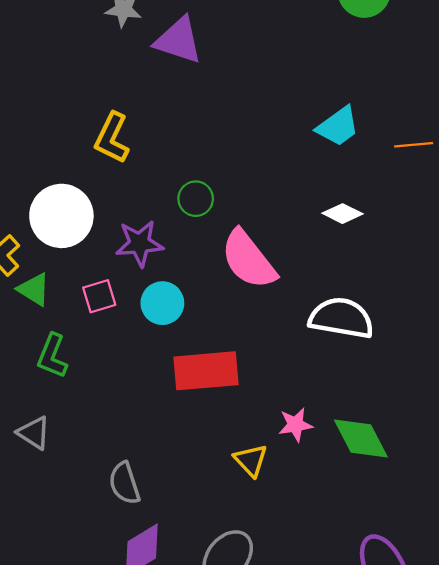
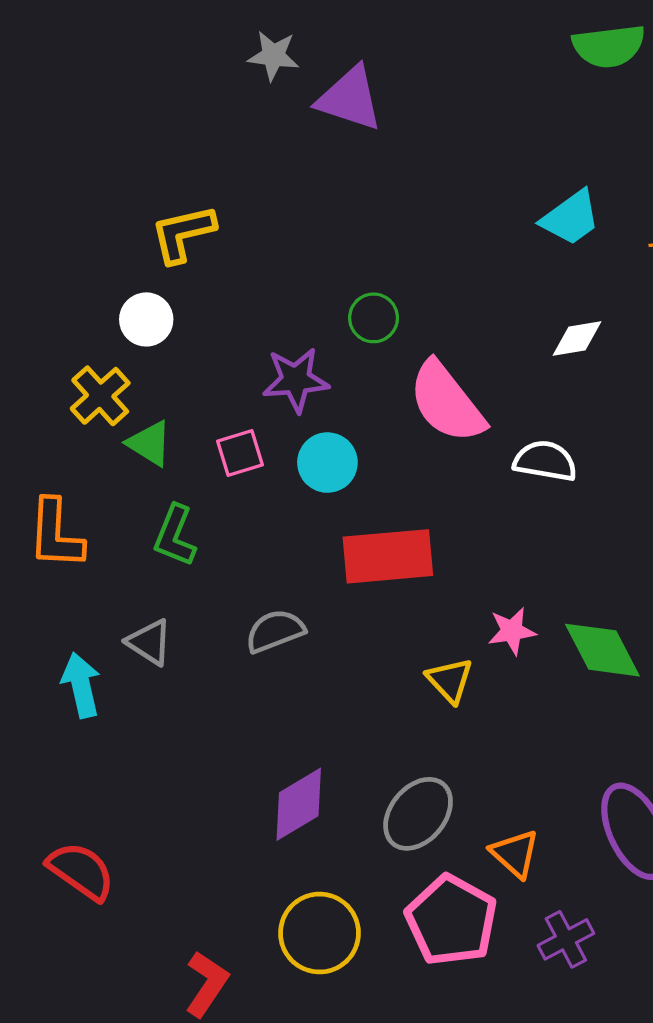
yellow L-shape: (112, 138) -> (183, 234), moved, turned 51
white diamond: (343, 214) -> (577, 339), turned -36
white circle: (61, 216) -> (146, 319), moved, size x0.6
white semicircle: (341, 318) -> (545, 461), moved, size x0.7
gray semicircle: (125, 483) -> (275, 631), moved, turned 87

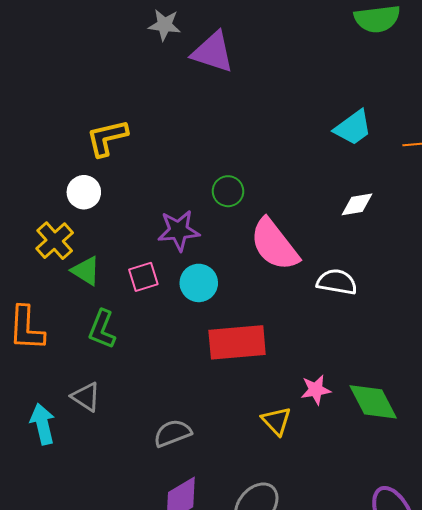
gray semicircle: (275, 631) -> (173, 433), moved

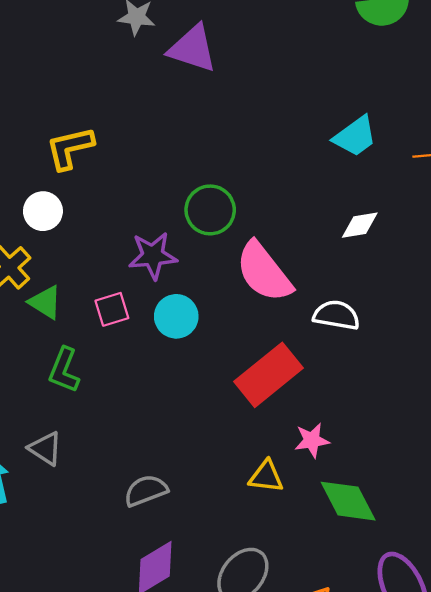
green circle: (228, 191) -> (210, 210), size x1.4
red rectangle: (237, 342) -> (269, 375), moved, turned -34
green diamond: (373, 402) -> (348, 501), moved
yellow triangle: (276, 421) -> (266, 477), turned -40

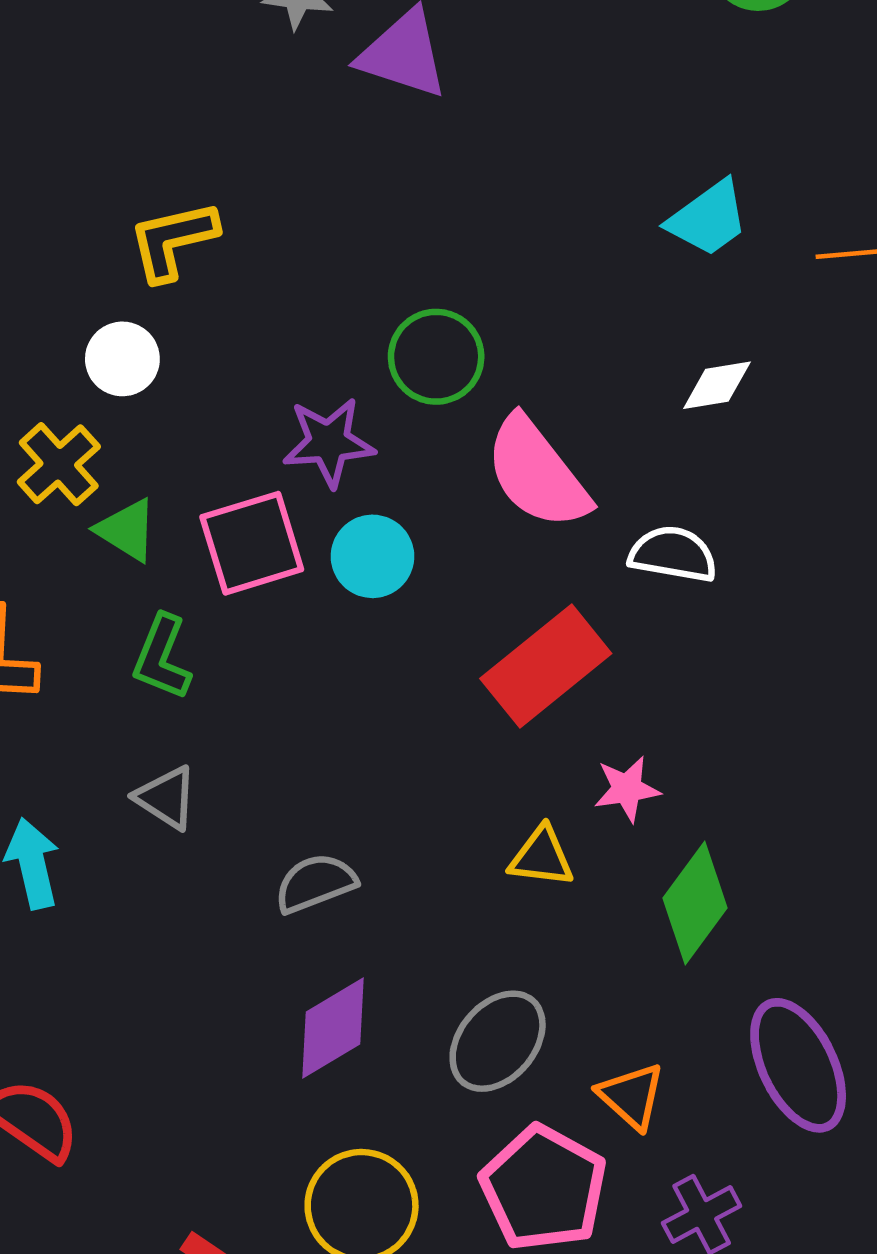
pink square: (112, 309) -> (252, 543), size x1.6
gray triangle: (45, 448) -> (166, 798), moved
green diamond: (348, 501) -> (695, 903), turned 64

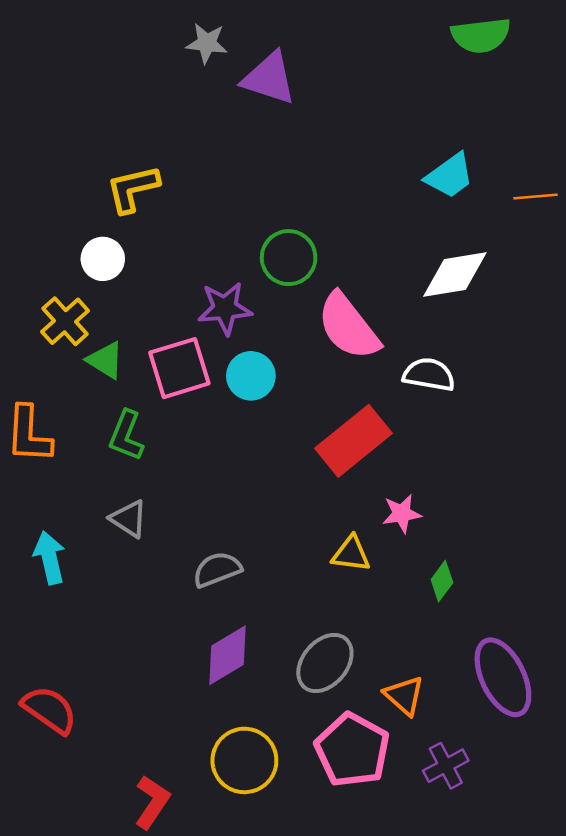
white diamond: (717, 385) -> (455, 274), size x1.6
green diamond: (695, 903) -> (442, 581), size x0.6

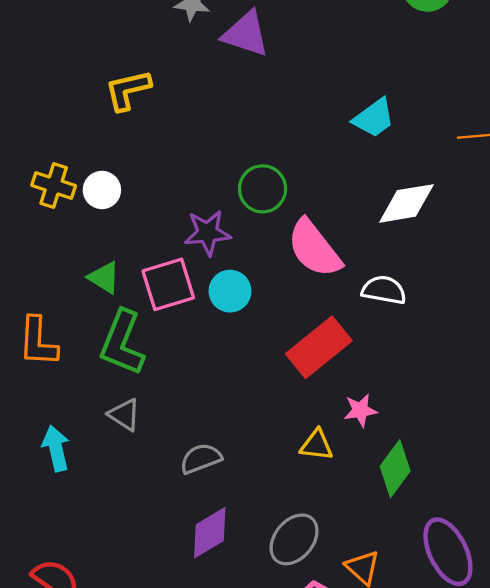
cyan trapezoid: (450, 176) -> (374, 118), moved
yellow L-shape: (133, 189) -> (128, 90), moved
yellow cross: (65, 321) -> (54, 185), moved, turned -30
green L-shape: (126, 436) -> (122, 343), size x1.5
green diamond: (442, 581) -> (395, 469), size x1.6

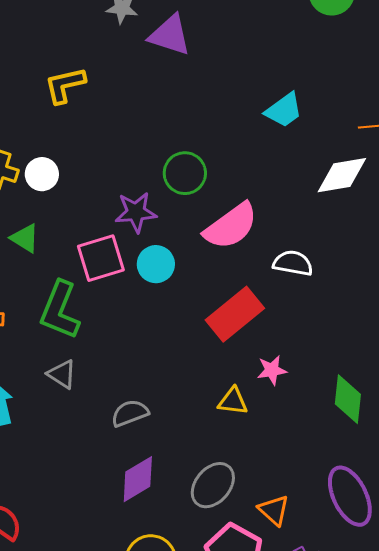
white diamond: (406, 203) -> (342, 175), moved
pink semicircle: (314, 248) -> (231, 226), turned -88
green triangle: (104, 278) -> (25, 238), moved
green diamond: (395, 469) -> (348, 399), moved, turned -30

